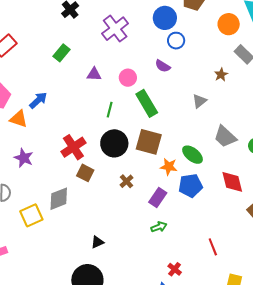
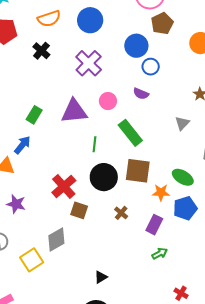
green rectangle: (62, 53) -> (34, 115), moved
purple triangle: (94, 74) -> (74, 111), size x1.8
pink circle: (128, 78) -> (108, 101), moved

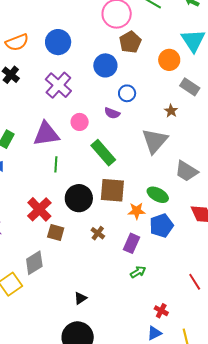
blue circle: (151, 67) -> (127, 93), moved
gray triangle: (182, 123) -> (155, 141), size x1.8
green line: (94, 144) -> (56, 164), moved

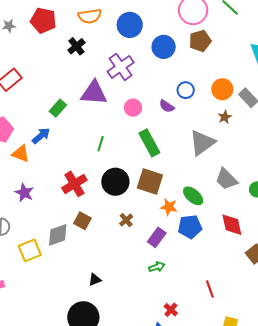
orange circle: (169, 60) -> (222, 89), moved
blue circle: (105, 65) -> (164, 47), moved
purple triangle: (46, 134) -> (94, 93), moved
brown square: (56, 232) -> (82, 221), moved

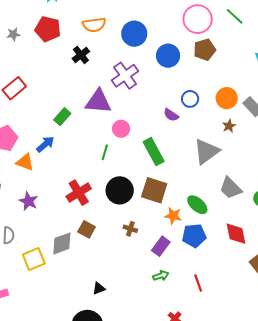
pink circle: (133, 108) -> (121, 129), moved
brown cross: (126, 220) -> (130, 229), turned -32
red line: (210, 289) -> (198, 283), moved

